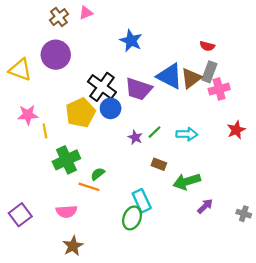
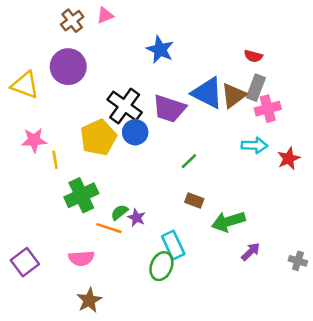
cyan arrow: (187, 134) -> (255, 145), moved
purple star: (135, 137) -> (136, 218), moved

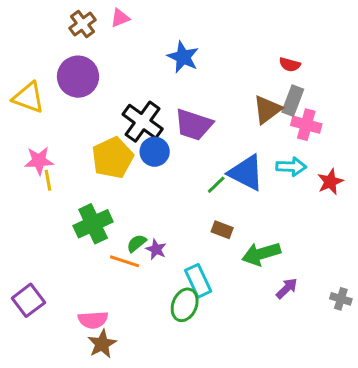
blue triangle: (207, 93) -> (246, 173), moved
pink cross: (268, 109) -> (306, 125), turned 30
yellow line: (55, 160) -> (48, 180), moved
pink semicircle: (81, 258) -> (93, 320), moved

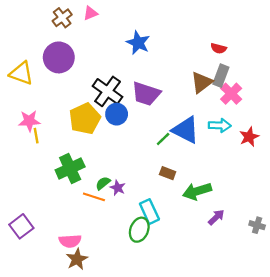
pink cross: (306, 125) -> (231, 94), turned 30

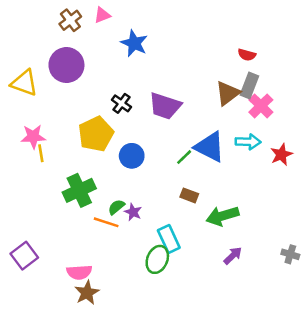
blue star: (138, 43) -> (134, 43), moved
black cross: (108, 91) -> (121, 103), size x0.6
blue circle: (117, 114) -> (132, 156), moved
purple arrow: (216, 217) -> (233, 256), moved

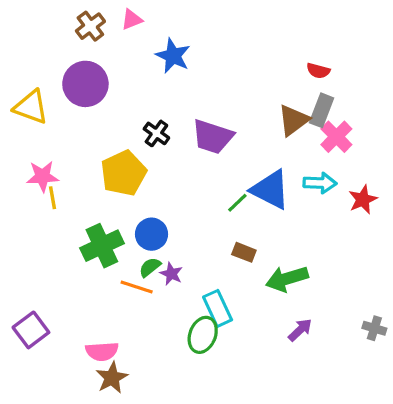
blue circle: (132, 156) -> (151, 234), moved

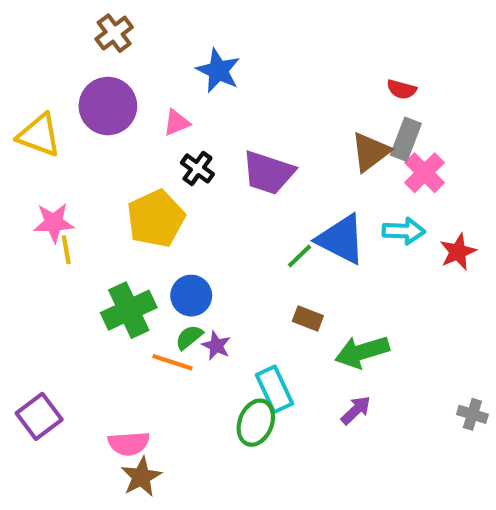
pink triangle: (132, 20) -> (177, 123), moved
purple arrow: (300, 330) -> (356, 410), moved

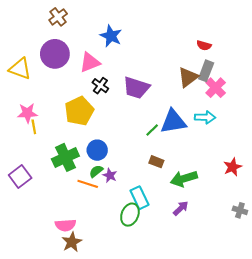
pink triangle: (177, 123) -> (90, 62), size x1.5
blue triangle: (341, 239) -> (173, 122), turned -36
red star: (458, 252) -> (232, 167), moved
purple square: (39, 416) -> (20, 177), moved

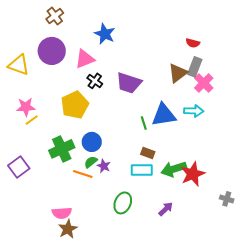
yellow line: (34, 127) -> (32, 120), turned 64
green line: (152, 130) -> (144, 123), turned -64
red star: (232, 167) -> (193, 174), moved, size x1.4
cyan rectangle: (139, 198) -> (142, 170), moved, turned -65
purple arrow: (181, 208) -> (166, 209), moved

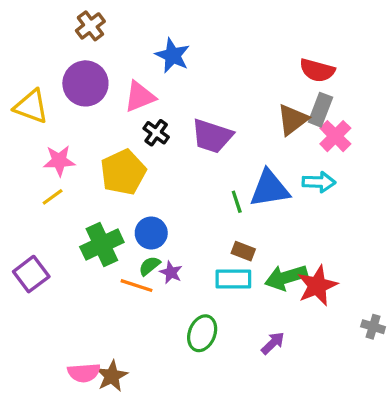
red semicircle: (193, 43) -> (317, 70), size x1.5
pink star: (26, 107) -> (59, 161), moved
pink semicircle: (62, 213) -> (84, 373), moved

